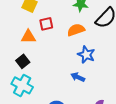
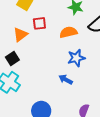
orange triangle: (28, 37) -> (20, 34), turned -42
blue star: (86, 55) -> (76, 58), turned 30

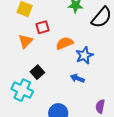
orange semicircle: (68, 32) -> (64, 43), moved
black square: (12, 58) -> (37, 72), moved

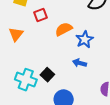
orange triangle: (25, 41) -> (16, 34), moved
black square: (37, 72) -> (47, 75), moved

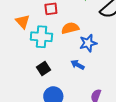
orange triangle: (16, 34) -> (23, 22), turned -35
cyan cross: (26, 80) -> (41, 37), moved, turned -30

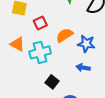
blue star: (88, 43) -> (86, 44), turned -30

